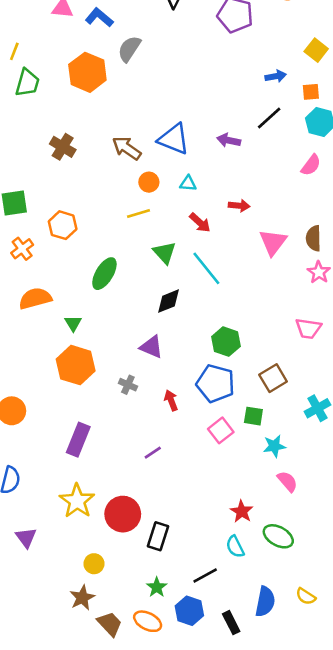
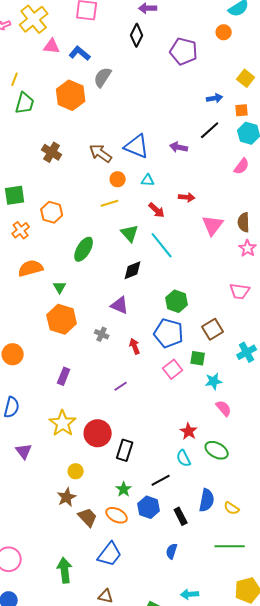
purple rectangle: (78, 440) -> (64, 376), size x0.7
yellow semicircle: (306, 596) -> (232, 508), moved

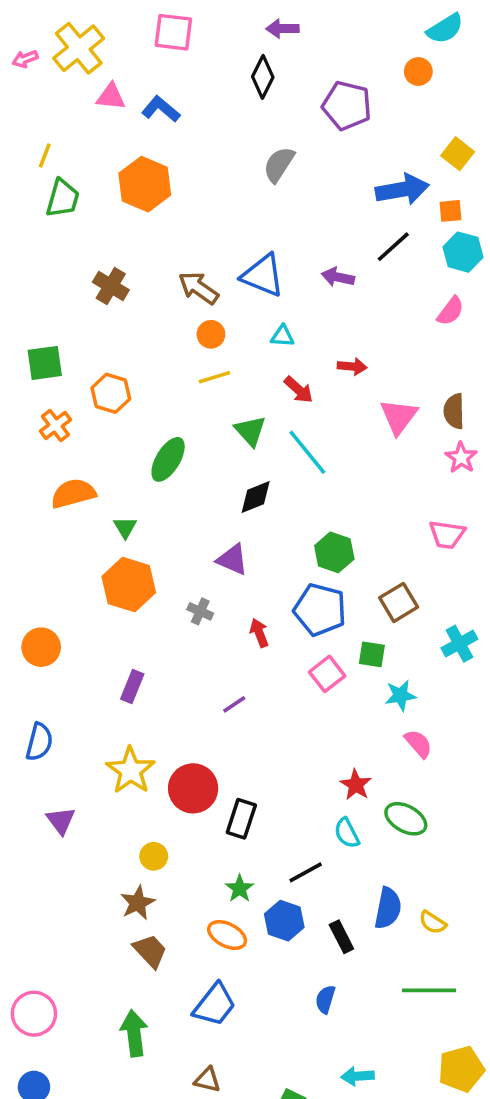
gray semicircle: (103, 77) -> (279, 164), moved
blue arrow: (215, 98) -> (402, 189), size x1.8
orange circle: (118, 179) -> (211, 334), moved
brown trapezoid: (88, 517) -> (150, 951), moved

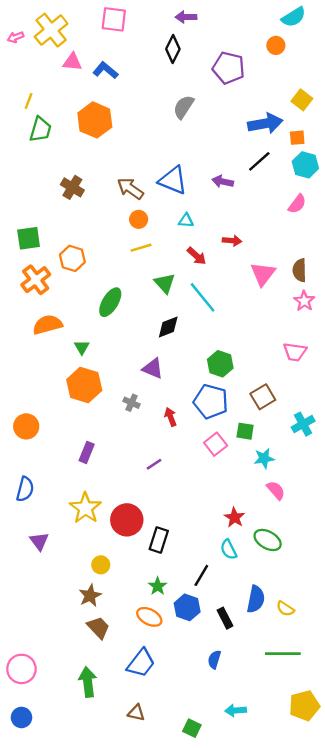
orange cross: (55, 425) -> (36, 280), size x1.4
black line: (306, 872) -> (201, 575), turned -30

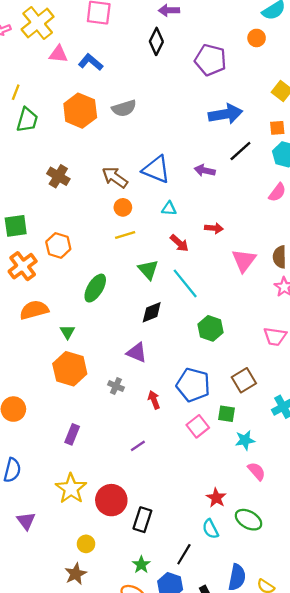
gray semicircle: (184, 107) -> (124, 108), moved, turned -140
blue arrow: (265, 124) -> (225, 114), moved
green hexagon: (220, 364) -> (210, 328), moved

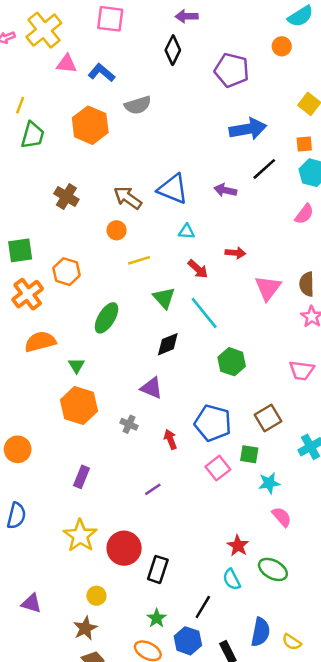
gray semicircle: (124, 108) -> (138, 105), moved
orange circle: (123, 207) -> (117, 230), moved
purple triangle: (26, 521) -> (31, 603), moved, turned -36

